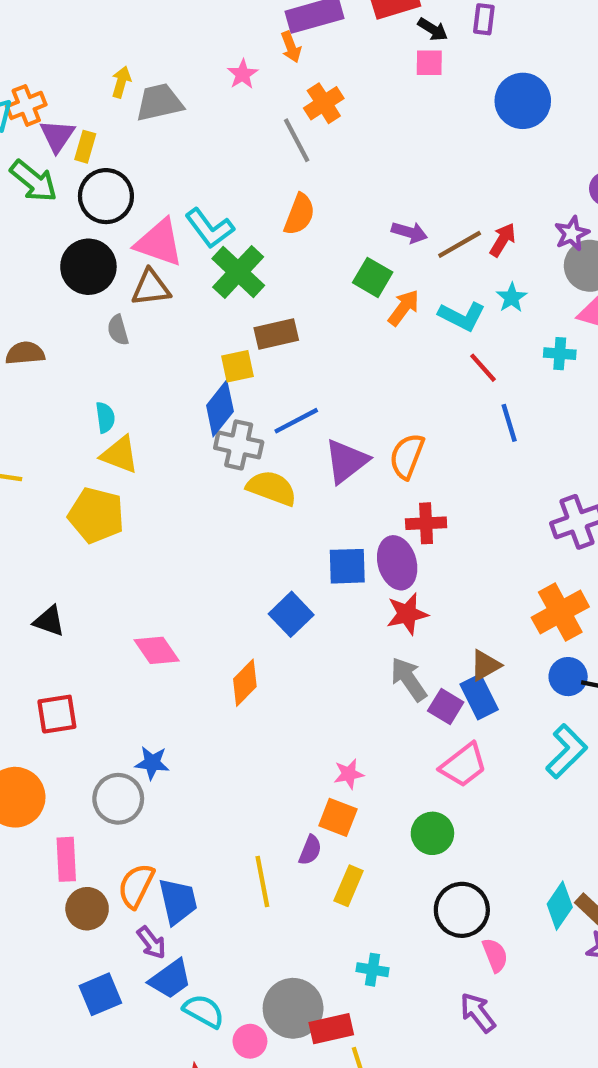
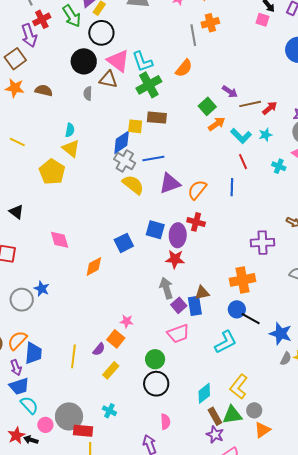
blue line: (509, 423) -> (232, 187), moved
cyan diamond: (560, 906) -> (204, 393), moved
black circle: (462, 910) -> (156, 384), moved

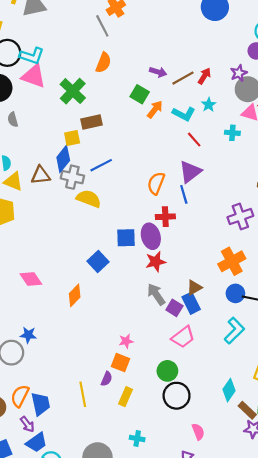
cyan L-shape: (142, 62) -> (32, 56), moved, turned -35
brown triangle: (108, 79) -> (41, 175), moved
purple triangle: (170, 183) -> (190, 172), moved
blue line: (232, 187) -> (184, 194), moved

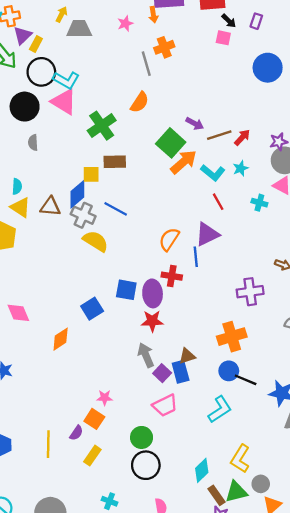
green square: (140, 94) -> (171, 143), size x1.4
orange arrow: (155, 109) -> (183, 162), size x1.4
blue line: (101, 165) -> (116, 209), turned 45
cyan cross: (137, 438) -> (109, 501), moved

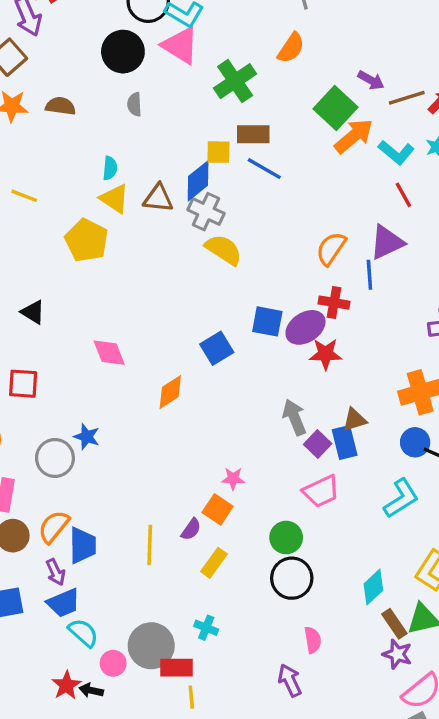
blue line: (116, 209) -> (264, 169), moved
purple ellipse: (153, 293) -> (305, 327), turned 60
red star: (152, 321) -> (325, 354), moved
cyan cross: (109, 501) -> (206, 628), moved

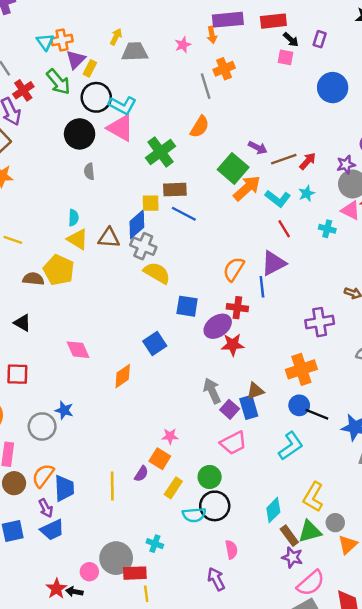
brown semicircle: (61, 106) -> (33, 279), moved
blue square: (267, 321) -> (187, 306), moved
yellow rectangle: (214, 563) -> (173, 488), moved
cyan semicircle: (83, 633) -> (194, 515), moved, turned 135

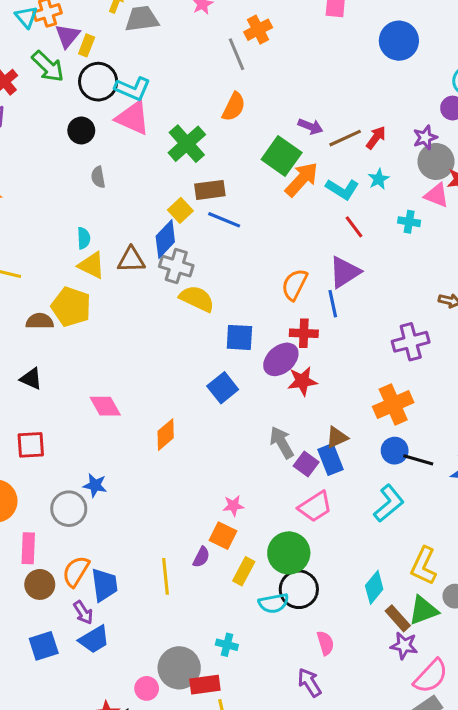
black circle: (80, 134) -> (81, 130), size x0.7
yellow square: (151, 203) -> (180, 210), turned -36
blue square: (155, 344) -> (223, 388), moved
green circle: (210, 477) -> (289, 553), size x1.4

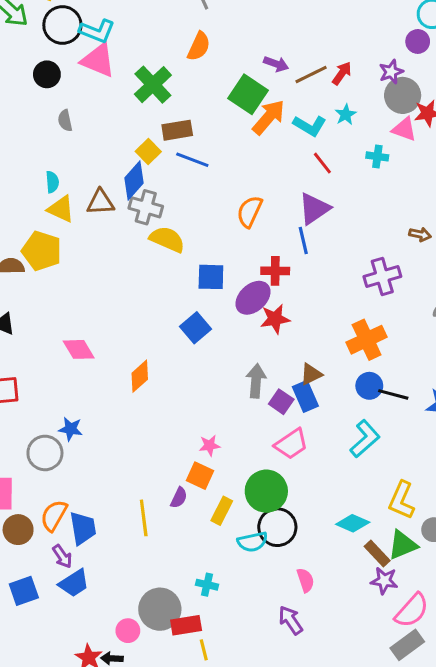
orange semicircle: (295, 285) -> (250, 212), moved
gray arrow: (282, 443) -> (256, 381), turned 36
cyan diamond: (374, 587) -> (353, 523), turned 76

